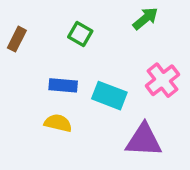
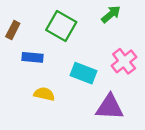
green square: (80, 34) -> (61, 26), size x1.6
blue rectangle: (63, 85) -> (32, 57), moved

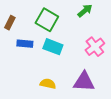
cyan rectangle: (83, 73) -> (53, 47), moved
yellow semicircle: (44, 94) -> (48, 84), moved

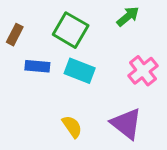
purple triangle: (84, 82) -> (126, 124), turned 35
yellow semicircle: (48, 84) -> (72, 127), turned 42

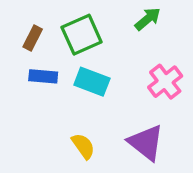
green square: (71, 30) -> (82, 35), turned 36
brown rectangle: (15, 35) -> (33, 38), moved

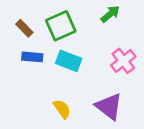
brown rectangle: (33, 38) -> (24, 28), turned -72

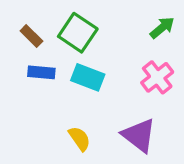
green arrow: (110, 14) -> (162, 28), moved
green square: (61, 26) -> (78, 33), turned -32

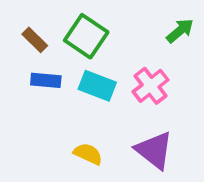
pink cross: (157, 77) -> (151, 86), moved
yellow semicircle: (79, 139) -> (88, 154), turned -30

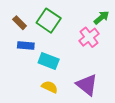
cyan rectangle: (97, 86) -> (49, 61), moved
pink cross: (151, 86) -> (89, 37), moved

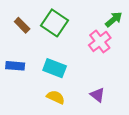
blue rectangle: (26, 45) -> (15, 66), moved
purple triangle: (87, 85) -> (97, 95), size x0.6

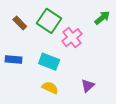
pink cross: (100, 41) -> (72, 38), moved
purple triangle: (97, 95) -> (88, 86), turned 40

